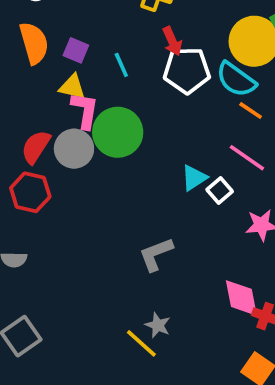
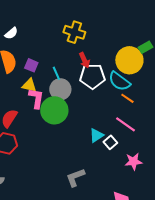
gray circle: (74, 149) -> (60, 89), moved

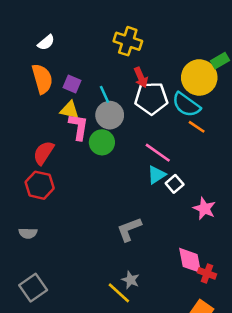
green circle: (54, 110) -> (102, 142), size x0.7
pink line: (125, 124) -> (158, 153), moved
pink star: (133, 161) -> (204, 209), turned 30

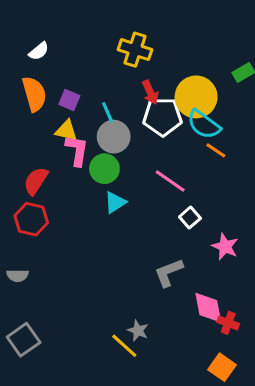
yellow circle: (199, 77) -> (196, 97), moved
cyan triangle: (156, 175) -> (115, 202), moved
gray L-shape: (129, 229) -> (169, 273), moved

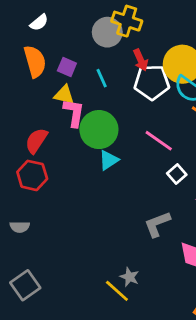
gray circle: (114, 137) -> (107, 32), moved
green circle: (104, 169) -> (99, 130), size x1.4

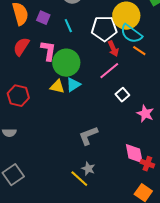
red arrow: (141, 60) -> (113, 49), moved
yellow triangle: (64, 95) -> (57, 87), moved
red semicircle: (36, 141) -> (21, 47), moved
pink line: (159, 141) -> (109, 71), turned -75
gray L-shape: (157, 224) -> (88, 136), moved

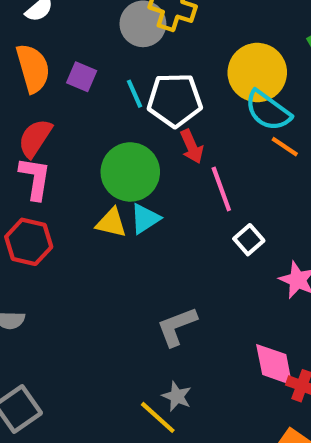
white pentagon: (104, 29) -> (175, 100), moved
red arrow: (113, 49) -> (192, 147), moved
pink L-shape: (48, 51) -> (35, 178), moved
pink line: (109, 71) -> (221, 189), turned -70

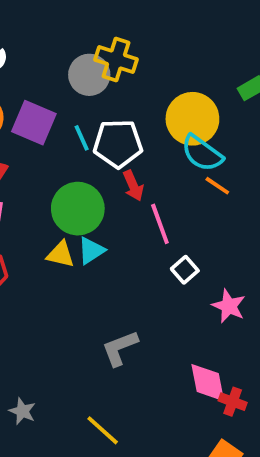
purple square: (82, 77) -> (34, 123), size x1.6
gray star: (177, 396) -> (22, 411), moved

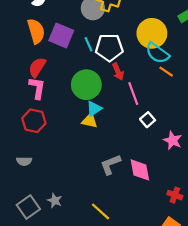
yellow triangle: (61, 254) -> (90, 121), moved
pink diamond: (208, 383) -> (140, 170), moved

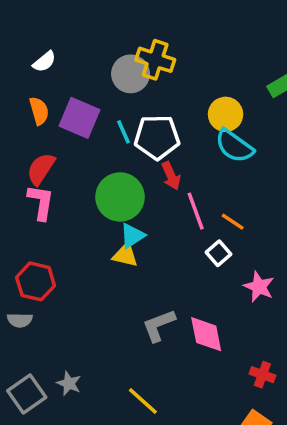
orange semicircle: (36, 31) -> (39, 111), size x0.7
yellow circle: (152, 33) -> (226, 114), size x0.7
orange line: (166, 72) -> (233, 222), moved
red hexagon: (34, 121) -> (36, 281), moved

